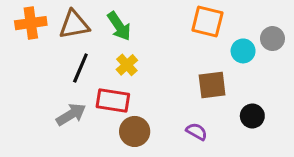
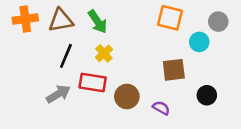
gray circle: (272, 39) -> (218, 22), moved
brown circle: (135, 131) -> (127, 96), moved

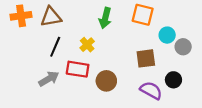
green arrow: (98, 22) -> (105, 18), moved, turned 48
gray circle: (218, 22) -> (183, 47), moved
purple semicircle: (161, 108) -> (151, 90), moved, size x1.5

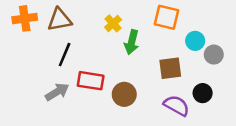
green arrow: (105, 18) -> (132, 42), moved
yellow cross: (87, 45) -> (113, 23), moved

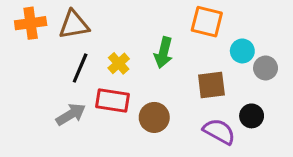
yellow cross: (113, 23) -> (119, 63), moved

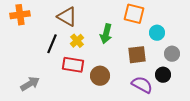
brown triangle: (74, 25) -> (67, 17), moved, turned 40
gray circle: (266, 68) -> (172, 54), moved
gray arrow: (71, 114) -> (30, 84), moved

